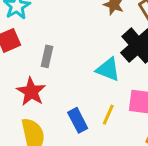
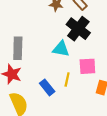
gray rectangle: (47, 56) -> (18, 48), size x1.5

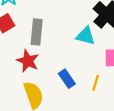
yellow line: (67, 80) -> (96, 83), moved

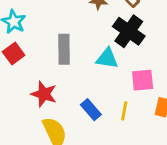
gray rectangle: (37, 32) -> (64, 49), moved

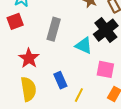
yellow line: (124, 111) -> (79, 95), moved

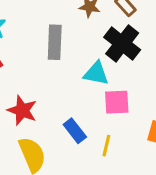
gray rectangle: (54, 29) -> (55, 42), moved
pink square: (105, 69) -> (117, 102), moved

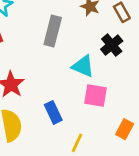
black cross: (122, 43) -> (112, 45), size x0.7
yellow line: (106, 146) -> (77, 143), moved

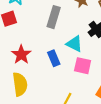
blue rectangle: (53, 112) -> (54, 58), moved

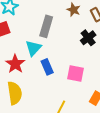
cyan triangle: (74, 44) -> (33, 48), moved, turned 48

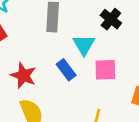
cyan triangle: (33, 48) -> (84, 45), moved

